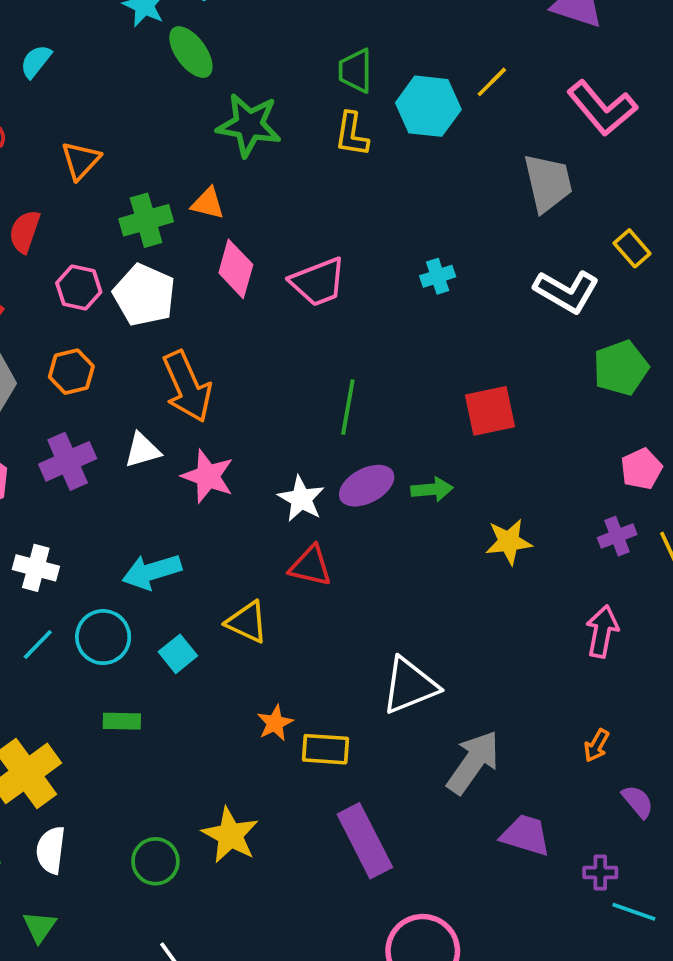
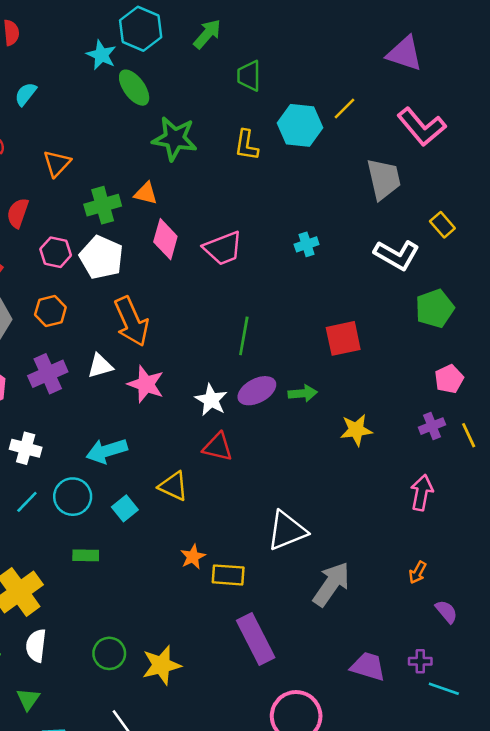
green trapezoid: (355, 71) -> (249, 76), moved
yellow star: (230, 835) -> (161, 665), moved, turned 30
purple trapezoid: (525, 835) -> (368, 666), moved

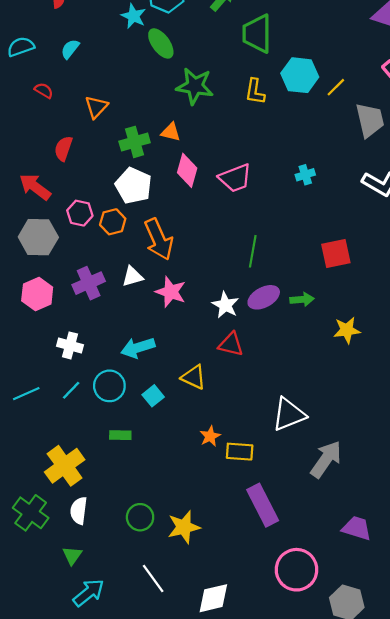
green trapezoid: (249, 76) -> (257, 34), size x1.5
yellow line: (344, 108) -> (336, 87), moved
pink hexagon: (56, 252) -> (80, 213), moved
orange hexagon: (50, 311) -> (113, 222), moved

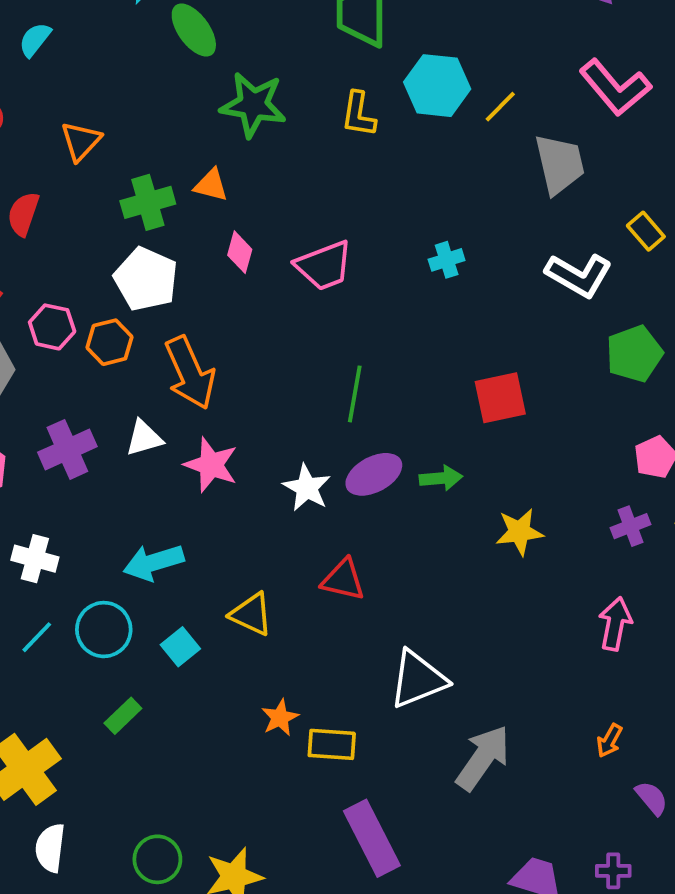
pink diamond: (187, 170) -> (240, 252), size x0.7
red triangle: (231, 344) -> (343, 580), moved
green rectangle: (120, 435) -> (123, 716), turned -45

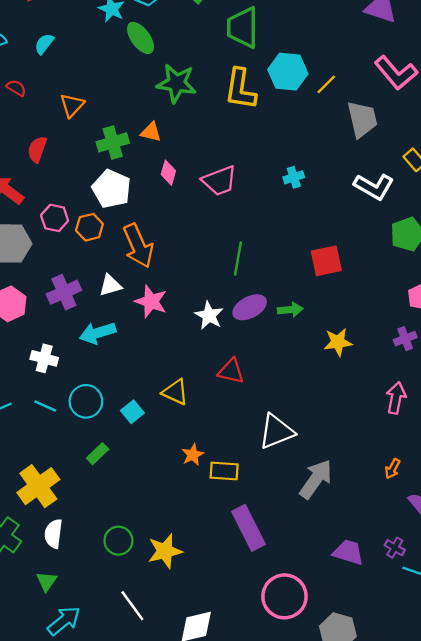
yellow L-shape: (359, 114) -> (240, 89), size x1.5
cyan arrow: (154, 562) -> (98, 333), moved
cyan line: (37, 637) -> (45, 406), turned 70
purple cross: (613, 871) -> (395, 548), turned 30

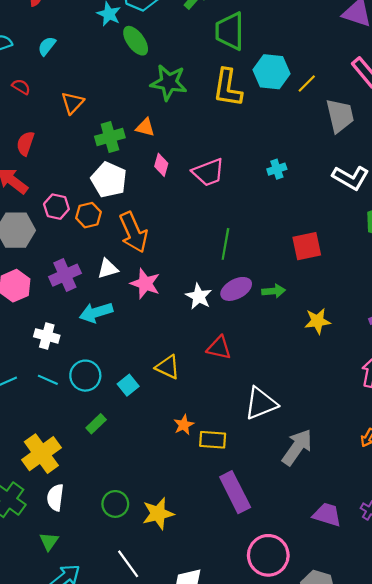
red semicircle: (37, 149) -> (25, 143), moved

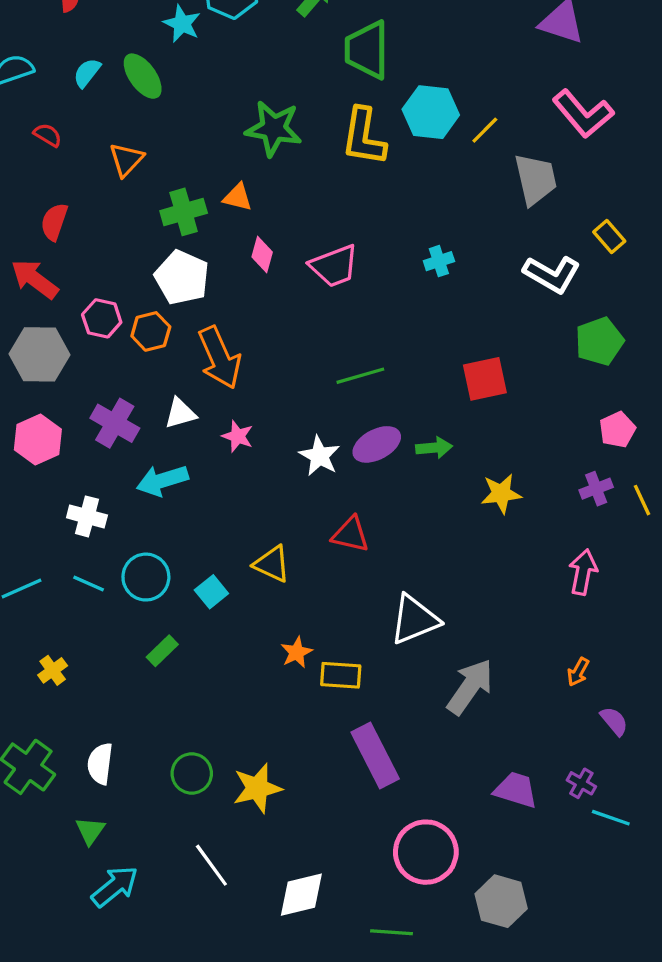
green ellipse: (136, 41) -> (143, 76), moved
green line: (225, 244) -> (360, 376), turned 64
purple cross: (65, 275) -> (115, 423), turned -36
pink star: (145, 284) -> (238, 436), size x0.7
yellow cross: (41, 454) -> (53, 670), moved, size x0.5

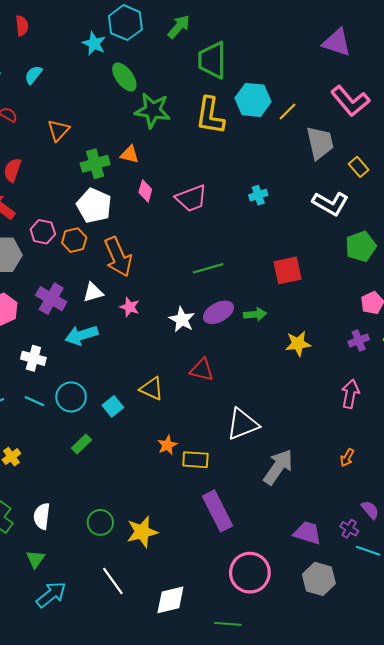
green ellipse: (143, 76) -> (124, 77), moved
yellow rectangle: (609, 237) -> (359, 167), moved
purple semicircle: (614, 721) -> (370, 510), moved
gray hexagon: (501, 901) -> (319, 579), moved

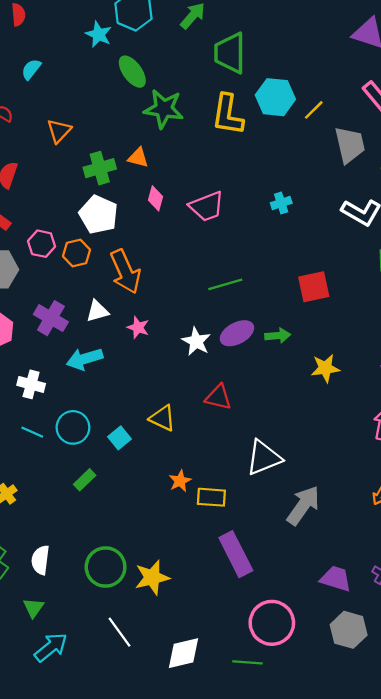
green circle: (100, 522) -> (106, 567), size x1.4
green line: (228, 624) -> (247, 662), moved

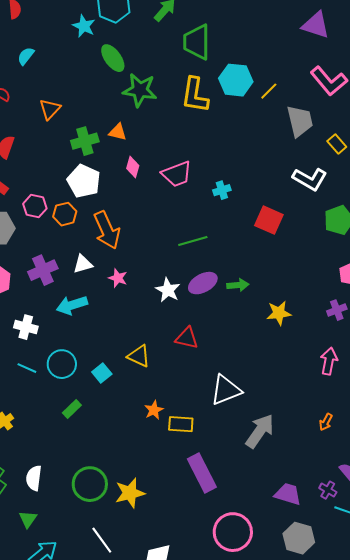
cyan cross: (281, 203) -> (222, 190), moved
red square: (314, 287) -> (269, 220), moved, turned 36
purple cross: (51, 318) -> (43, 270), turned 36

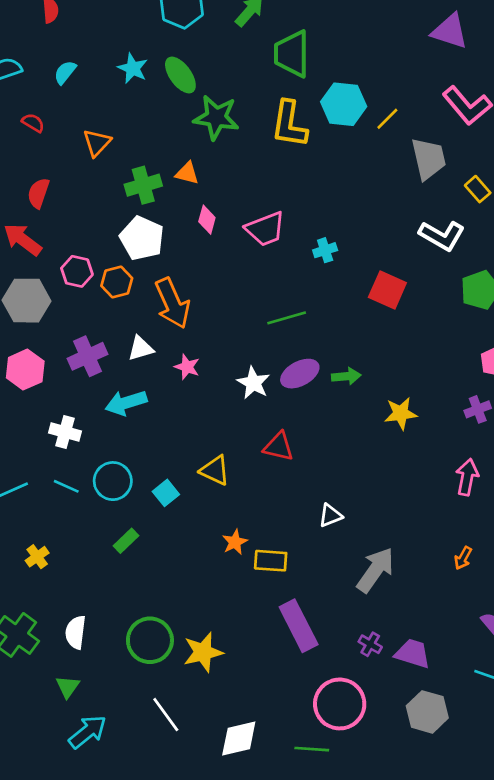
cyan star: (84, 26) -> (133, 68), moved
white triangle: (226, 390) -> (330, 516), size x0.6
purple cross: (328, 490) -> (370, 644), moved

